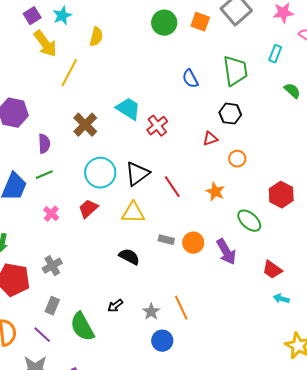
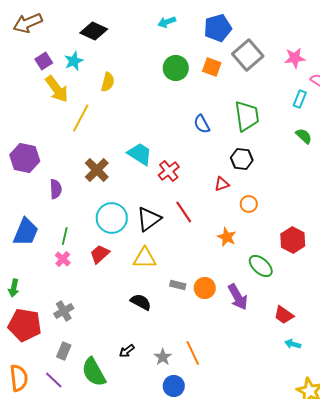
cyan rectangle: (275, 54) -> (300, 99), moved
green line: (44, 175) -> (65, 236), moved, turned -54
red line: (172, 187) -> (184, 212), moved

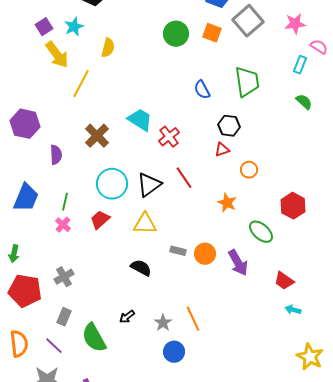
black hexagon: (242, 159) -> (229, 126), moved

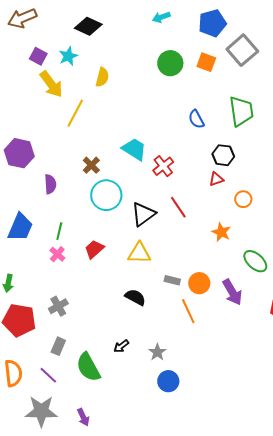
purple square: (44, 27) -> (38, 56), turned -30
brown cross: (97, 136) -> (91, 165), size x0.7
cyan circle: (112, 184) -> (106, 195), moved
orange line: (193, 319) -> (188, 311), moved

